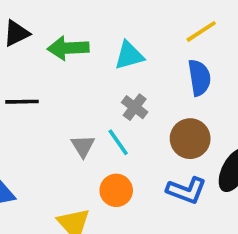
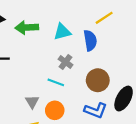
blue semicircle: (199, 78) -> (90, 40), moved
cyan line: (118, 142) -> (56, 82), turned -35
gray triangle: (83, 146) -> (32, 102), moved

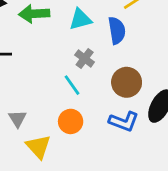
cyan line: (56, 82) -> (72, 85), turned 35
gray triangle: (32, 102) -> (17, 119), moved

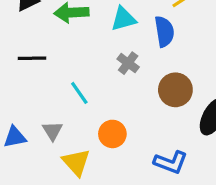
cyan line: (72, 85) -> (79, 93), moved
blue L-shape: (124, 121) -> (171, 162), moved

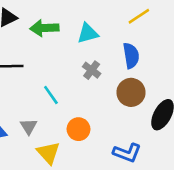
blue semicircle: (164, 32) -> (131, 56), moved

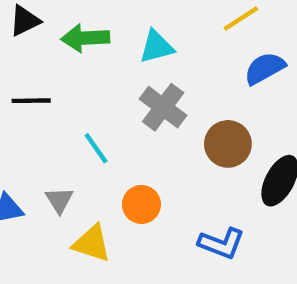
blue semicircle: (131, 56) -> (265, 68), moved, turned -110
gray cross: (92, 70) -> (163, 107), size x1.5
yellow triangle: (48, 153) -> (92, 243), turned -30

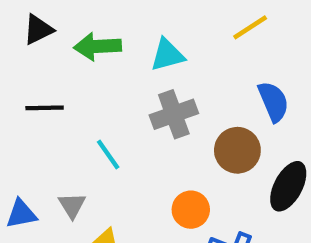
blue semicircle: (265, 68) -> (273, 102), moved, turned 96
gray cross: (163, 107) -> (174, 114), turned 33
orange circle: (141, 204) -> (191, 210), moved

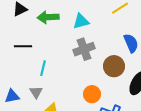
cyan line: (108, 155) -> (43, 68), moved, turned 49

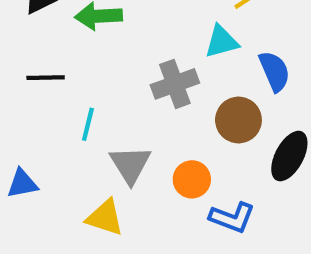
cyan triangle: (81, 21) -> (222, 42), moved
gray triangle: (36, 92) -> (130, 165), moved, size x1.5

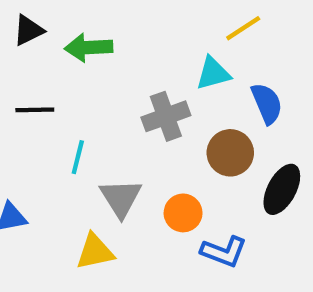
yellow triangle: (105, 218) -> (95, 252), turned -30

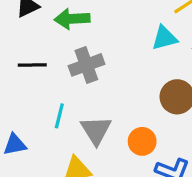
gray cross: (166, 116) -> (86, 65), moved
cyan line: (78, 157) -> (59, 116), moved

